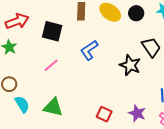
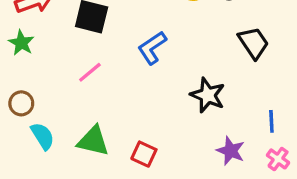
black star: (130, 65) -> (208, 95), moved
red square: (104, 114) -> (144, 154), moved

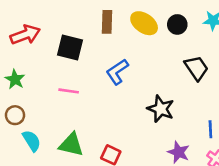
green star: (21, 43) -> (15, 79), moved
pink line: (90, 72) -> (69, 91), turned 48

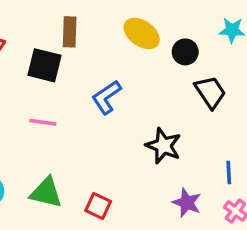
brown rectangle: (107, 22) -> (70, 32), moved
black circle: (177, 24) -> (185, 52), moved

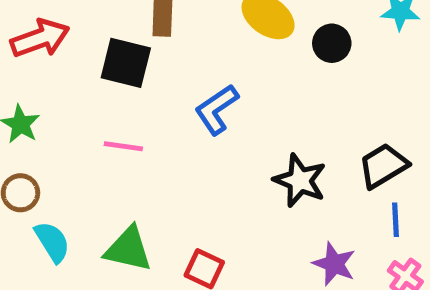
black trapezoid: (210, 92) -> (383, 166), moved, turned -87

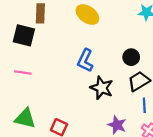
black circle: (332, 43) -> (131, 57), moved
blue L-shape: (217, 109) -> (85, 60), moved, turned -30

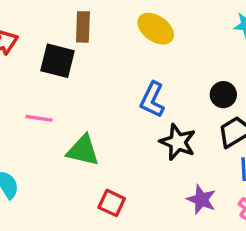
pink line: (23, 72) -> (39, 118), moved
green triangle: (25, 118) -> (83, 150), moved

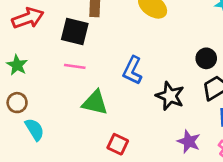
blue L-shape: (152, 100) -> (132, 70), moved
pink line: (39, 118) -> (75, 66), moved

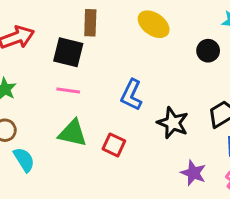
black circle: (206, 58) -> (208, 51), moved
green triangle: (95, 103) -> (73, 133), moved
red square: (118, 144) -> (114, 145), moved

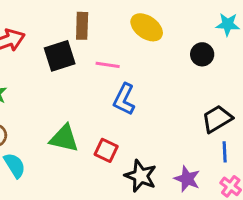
black square: (68, 52) -> (60, 56), turned -32
pink line: (68, 90) -> (108, 65), moved
black star: (173, 123) -> (141, 176), moved

